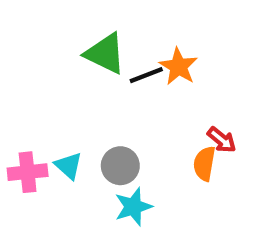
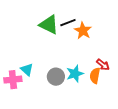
black line: (146, 75) -> (68, 23), moved
cyan triangle: (69, 166) -> (27, 70), moved
cyan star: (133, 207) -> (75, 74), moved

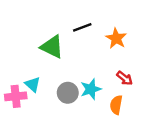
green triangle: (49, 25) -> (52, 47), moved
orange star: (83, 31) -> (116, 38), moved
orange semicircle: (95, 76) -> (116, 105), moved

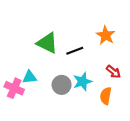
black line: (82, 27) -> (75, 51), moved
cyan triangle: (33, 84) -> (30, 77), turned -48
pink cross: (16, 96) -> (14, 88), turned 30

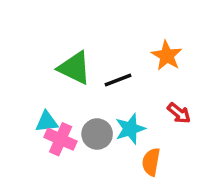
pink cross: (14, 88) -> (61, 139), moved
orange semicircle: (106, 96) -> (151, 162), moved

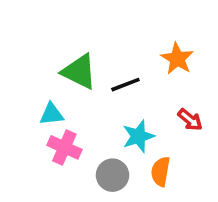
cyan triangle: (47, 122) -> (52, 114), moved
gray circle: (97, 134) -> (112, 175), moved

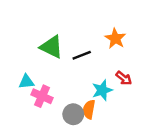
cyan triangle: (52, 114) -> (26, 82), moved
cyan star: (138, 136) -> (102, 90), moved
orange semicircle: (161, 171) -> (89, 109), moved

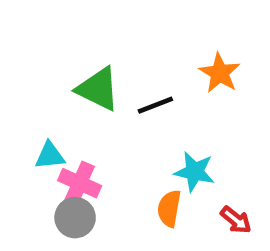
red arrow: (124, 78) -> (236, 220), moved
cyan star: (102, 90) -> (194, 172), turned 30
gray circle: (73, 114) -> (75, 218), moved

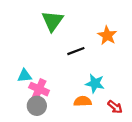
green triangle: (98, 89) -> (52, 21), moved, turned 40
orange semicircle: (169, 208) -> (83, 101), turned 78

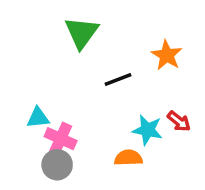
red arrow: (115, 107) -> (179, 121), moved

